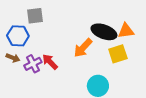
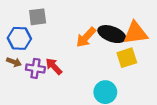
orange triangle: (126, 31) -> (135, 33), size x1.4
orange arrow: (83, 48) -> (86, 37), moved
purple cross: (33, 64) -> (35, 68), turned 36

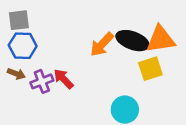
gray square: (38, 17) -> (19, 20), moved
purple cross: (35, 68) -> (42, 81), turned -30

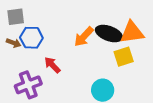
blue hexagon: (23, 46) -> (31, 38), moved
brown arrow: (16, 74) -> (14, 43), moved
purple cross: (42, 81) -> (28, 85), moved, size x1.4

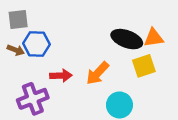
orange triangle: (132, 32) -> (154, 38), size x0.7
orange arrow: (84, 37) -> (97, 73), moved
red arrow: (52, 65) -> (61, 76), turned 132

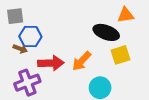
orange triangle: (154, 38) -> (126, 15), moved
brown arrow: (16, 50) -> (20, 49), moved
red arrow: (61, 76) -> (51, 63), size x1.4

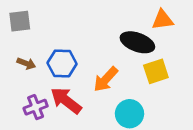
blue hexagon: (30, 37) -> (62, 63), moved
red arrow: (51, 63) -> (66, 100), moved, turned -140
purple cross: (27, 83) -> (36, 107), size x0.7

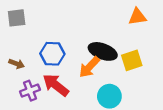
black ellipse: (137, 42) -> (103, 51), moved
brown arrow: (26, 63) -> (17, 64), moved

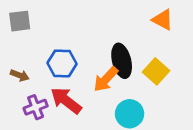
orange triangle: (137, 17) -> (163, 20), turned 36
black ellipse: (103, 51) -> (122, 61), turned 56
yellow square: (132, 60) -> (156, 71), turned -30

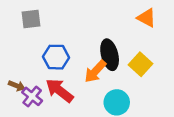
gray square: (20, 21) -> (31, 19), moved
brown arrow: (20, 75) -> (17, 86), moved
purple cross: (36, 107) -> (32, 96), turned -30

